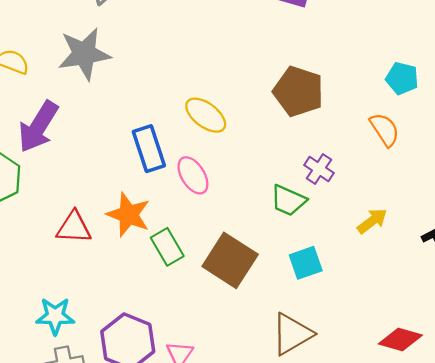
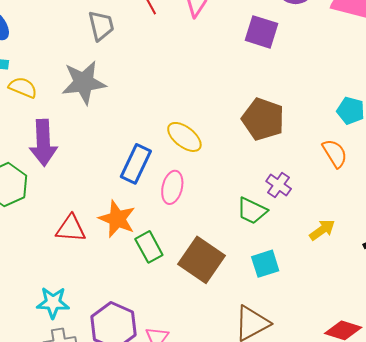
purple arrow: (38, 127) -> (43, 143), turned -36
blue rectangle: (149, 149) -> (136, 164), turned 42
pink ellipse: (193, 175) -> (172, 187), turned 44

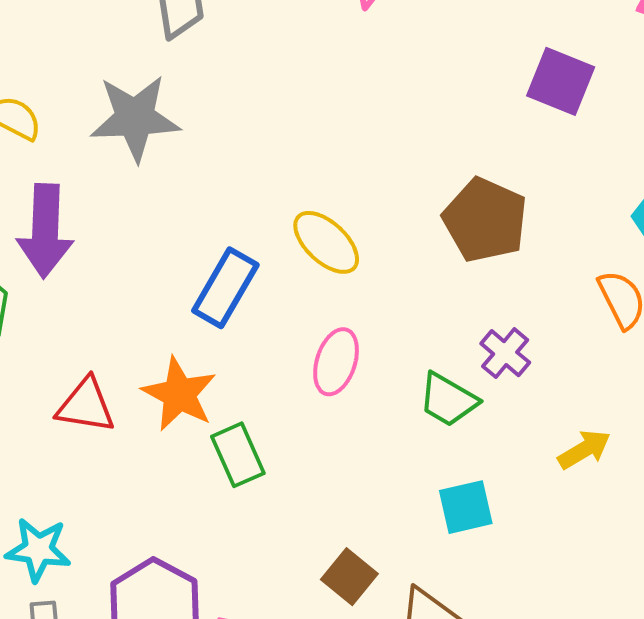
purple square: (262, 32) -> (561, 81), moved
pink ellipse: (172, 187) -> (336, 362), moved
brown square: (201, 260) -> (349, 577), moved, size x0.6

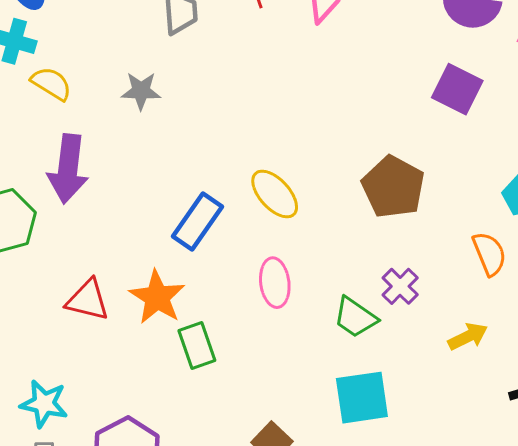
gray star: (135, 118) -> (141, 91), size x0.6
pink ellipse: (336, 362) -> (275, 283), turned -30
yellow arrow: (584, 449) -> (468, 336), moved
cyan square: (466, 507) -> (362, 398), size x1.4

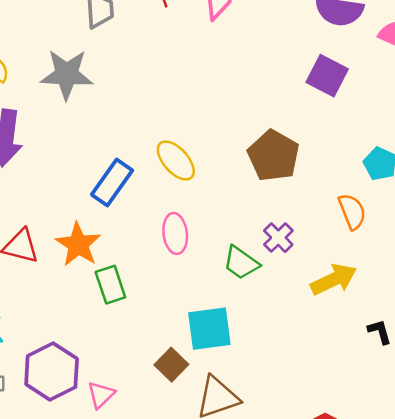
gray star: (141, 91) -> (67, 74), size x1.6
yellow arrow: (468, 336) -> (334, 279), size x1.4
cyan square: (362, 398) -> (209, 329), moved

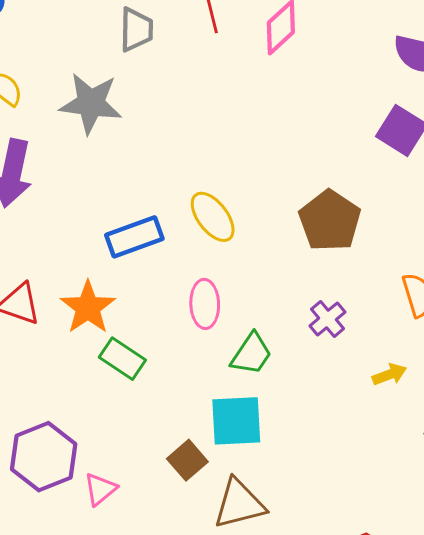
blue rectangle: (112, 182) -> (134, 237), turned 30
green trapezoid: (241, 263) -> (251, 354), moved, turned -96
yellow arrow: (334, 279) -> (389, 374), size x0.6
green rectangle: (110, 285) -> (122, 359), turned -42

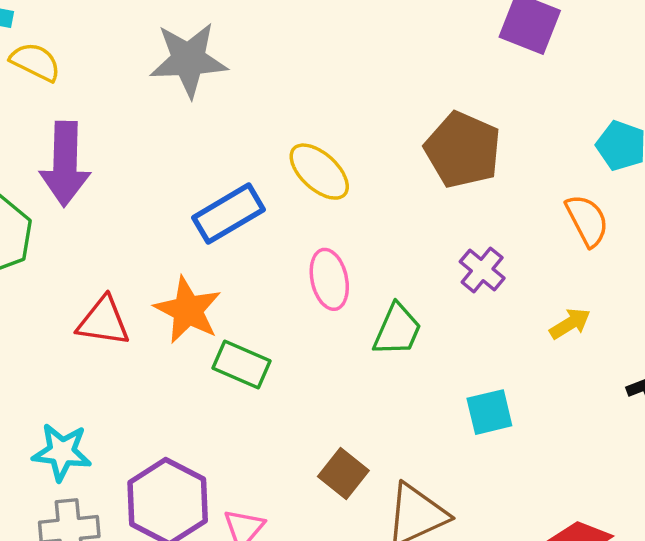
gray star: (91, 103) -> (188, 60), moved
cyan square: (236, 421) -> (489, 412), moved, size x0.7

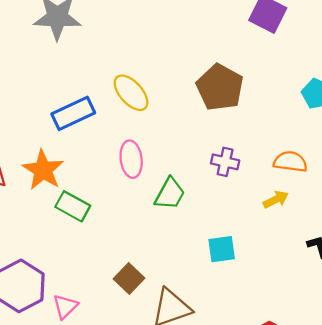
orange semicircle: (587, 220) -> (290, 162), moved, turned -60
purple cross: (482, 270) -> (225, 162), turned -32

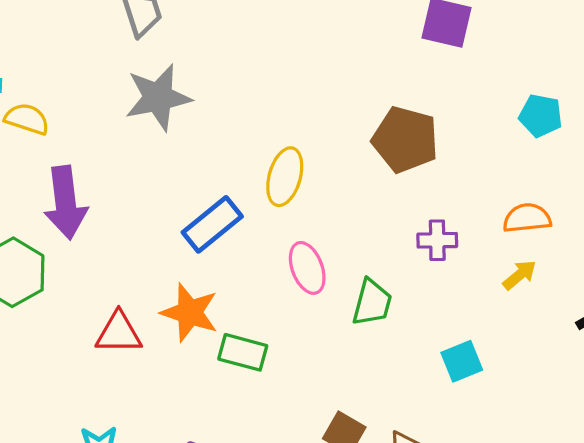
yellow ellipse: (131, 93) -> (285, 177), turned 72

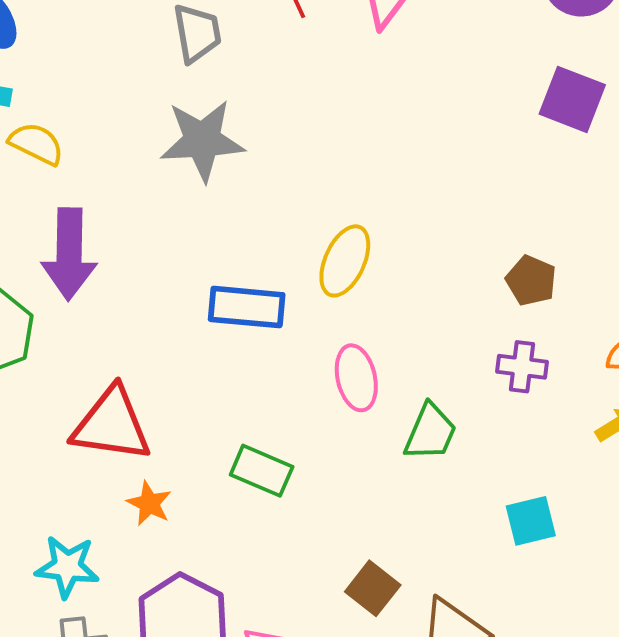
brown pentagon: (405, 140) -> (531, 281), moved, size x0.6
blue rectangle: (212, 224) -> (247, 307), turned 36
orange star: (190, 312) -> (149, 504), moved, size x0.6
red triangle: (119, 333) -> (112, 425), size x1.4

